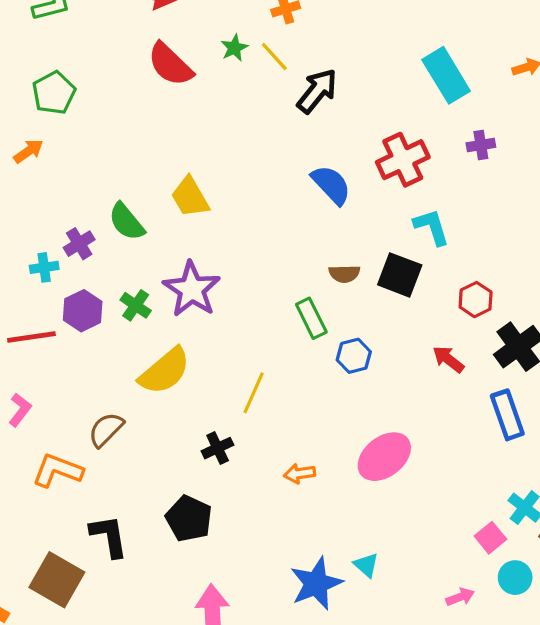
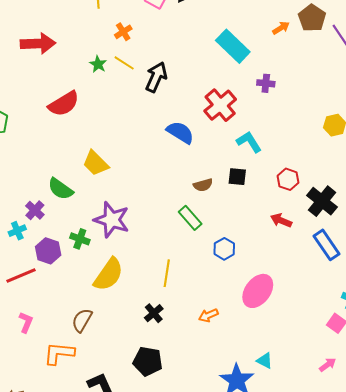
red semicircle: (170, 64) -> (64, 104), moved, turned -60
purple cross: (481, 145) -> (266, 83), turned 30
black square: (400, 275) -> (237, 177), size x0.7
blue hexagon: (354, 356) -> (224, 249), moved

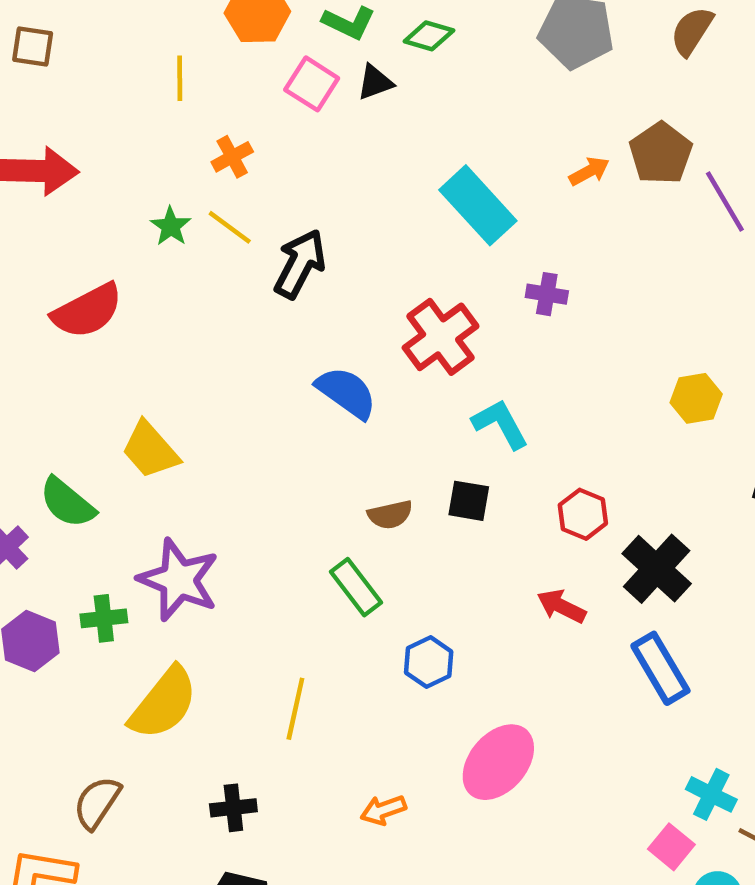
green cross: (80, 239) -> (104, 618), turned -30
black cross: (154, 313) -> (233, 808), moved, turned 30

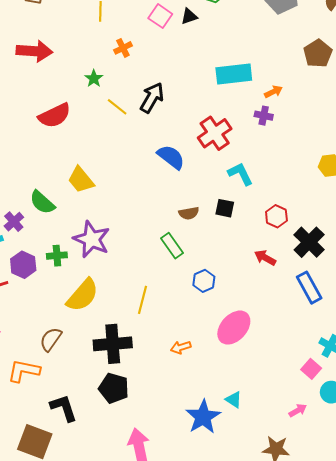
orange arrow: (589, 171) -> (273, 92), moved
cyan rectangle: (478, 205) -> (234, 74), turned -56
yellow line: (230, 227) -> (117, 107), moved
black cross: (233, 808) -> (113, 344), size x1.8

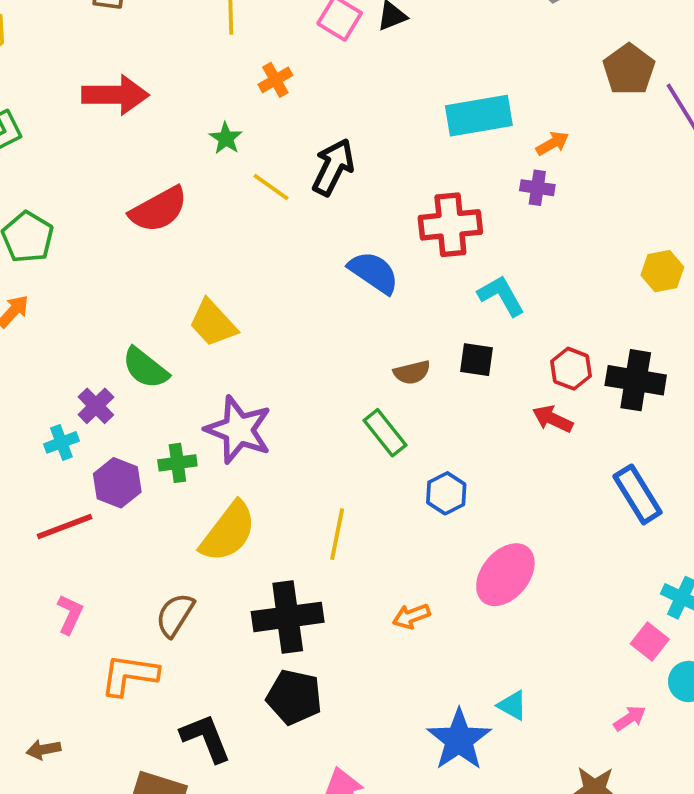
red cross: (215, 133) -> (450, 225), turned 32
black cross: (309, 242) -> (636, 380), moved, turned -32
red arrow: (265, 258) -> (553, 419), moved

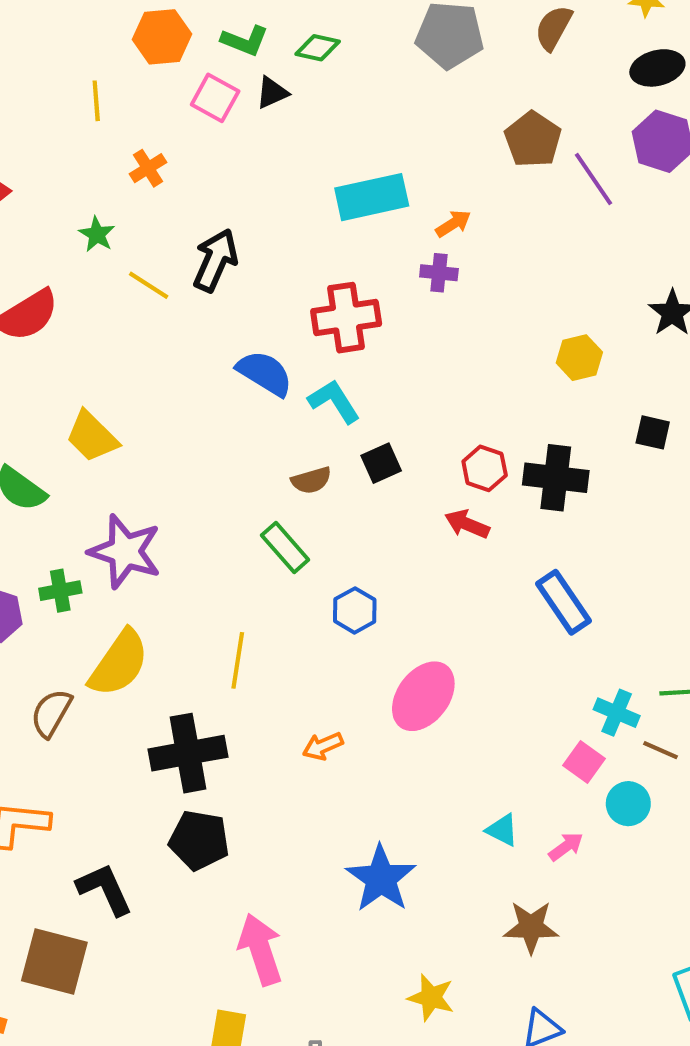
cyan L-shape: (501, 296) -> (334, 401), moved
black square: (476, 360) -> (381, 463), turned -30
brown semicircle: (175, 615) -> (51, 713), moved
cyan triangle: (512, 705) -> (502, 830), moved

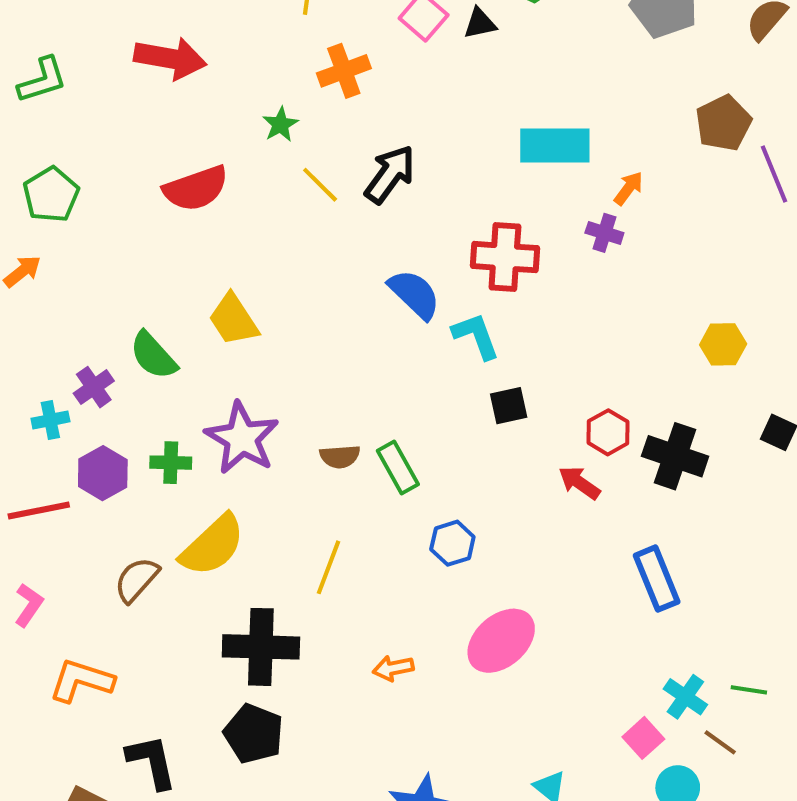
orange cross: (148, 168) -> (344, 71), size x1.4
orange arrow: (453, 224) -> (629, 188), turned -33
brown semicircle: (311, 480) -> (340, 456), moved

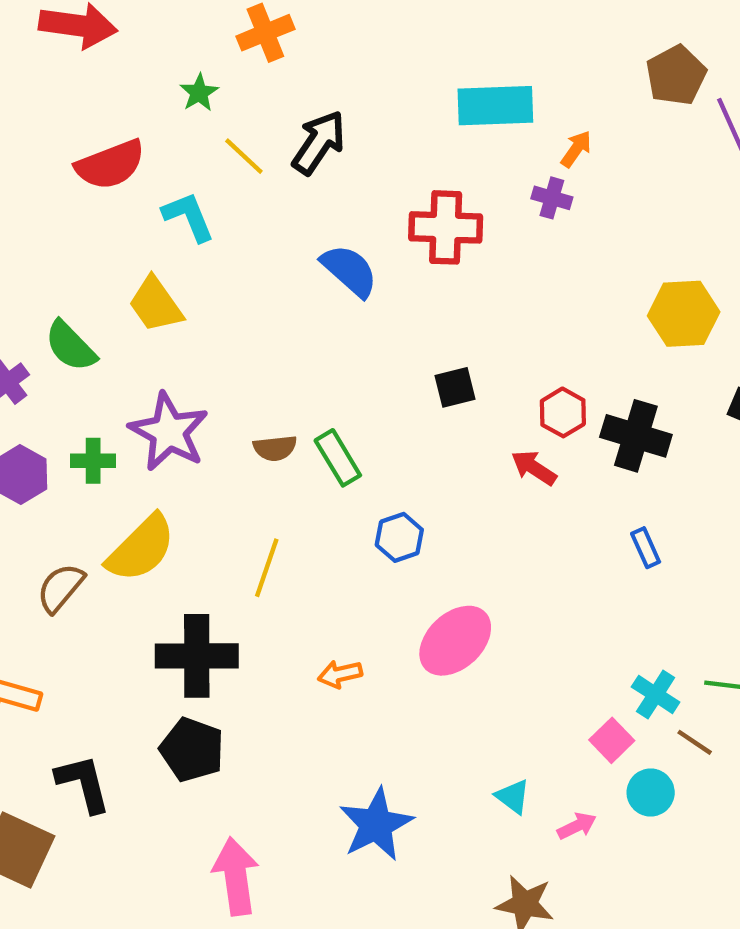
cyan L-shape: (476, 336) -> (188, 217), moved
yellow hexagon: (723, 344) -> (684, 314), size x1.4
blue rectangle: (657, 579) -> (646, 548), moved, size x0.6

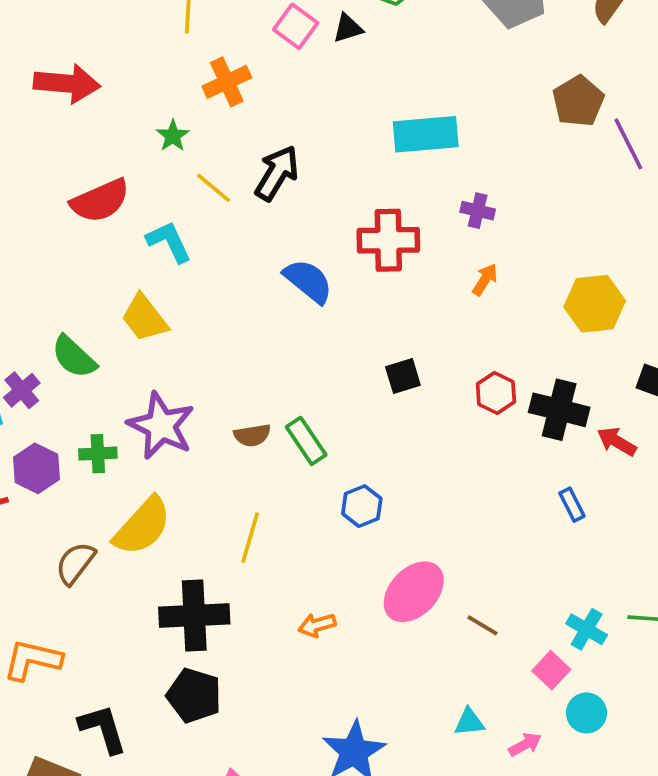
orange arrow: (576, 149) -> (485, 279), moved
red arrow: (534, 468) -> (617, 441), moved
brown line: (695, 742) -> (482, 625), moved
cyan triangle: (513, 796) -> (469, 722), turned -40

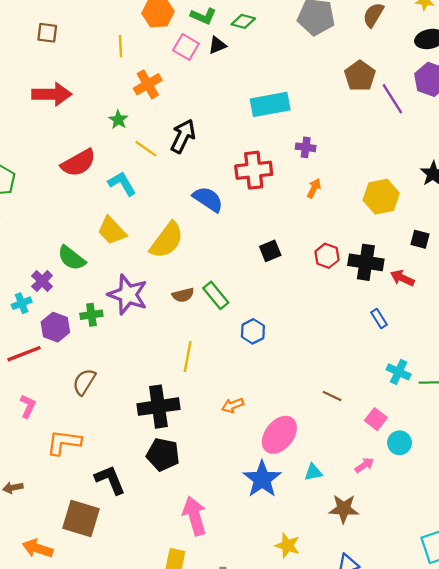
yellow semicircle: (142, 526) -> (167, 240), moved
pink ellipse: (414, 592) -> (279, 435), moved
cyan cross: (587, 629) -> (399, 372), moved
cyan triangle: (469, 722) -> (313, 472), moved

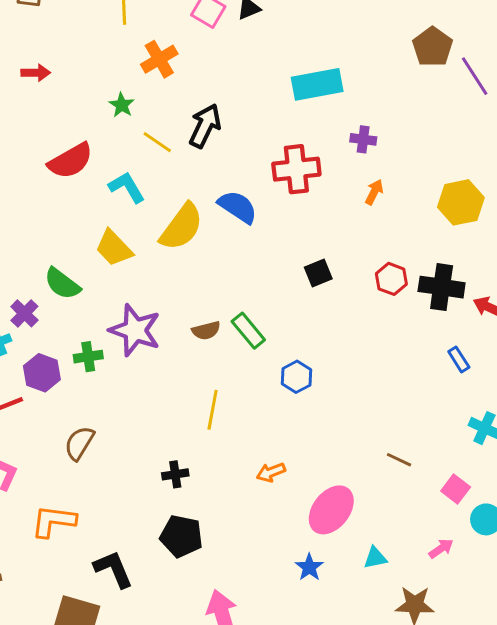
red arrow: (52, 94) -> (36, 73), size x0.6
yellow semicircle: (167, 240) -> (182, 227), moved
black cross: (158, 407) -> (175, 474), size x0.5
blue star: (262, 479) -> (309, 567), size x0.6

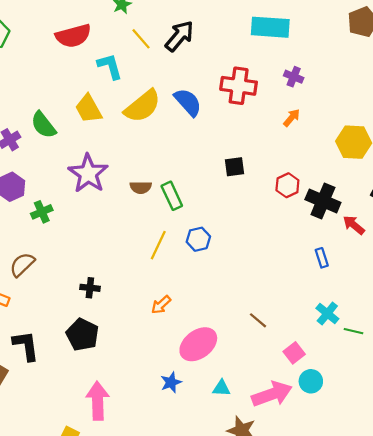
green cross: (88, 357) -> (42, 212), moved, turned -30
yellow line: (213, 410) -> (158, 245), moved
brown semicircle: (79, 443) -> (22, 265), moved
orange arrow: (271, 472) -> (161, 305), turned -35
pink arrow: (441, 549) -> (272, 394), size x2.0

